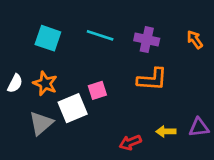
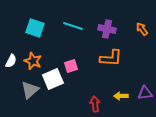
red arrow: (130, 142) -> (95, 104), turned 105

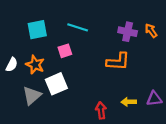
cyan square: (35, 28) -> (37, 30), turned -30
purple cross: (107, 29) -> (128, 32), moved
pink square: (71, 66) -> (65, 51), moved

